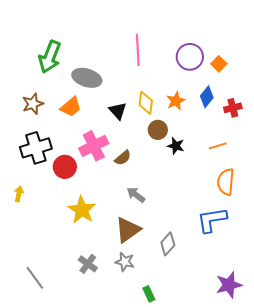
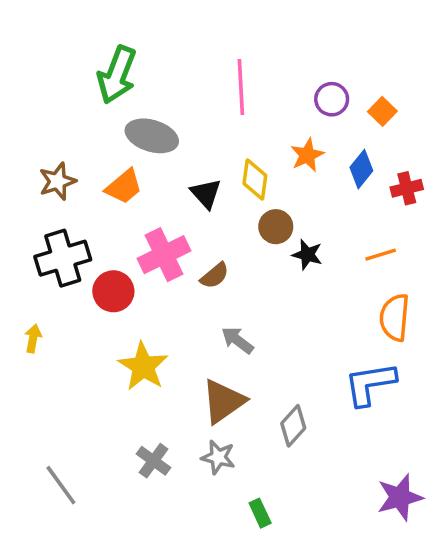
green arrow: (50, 57) -> (117, 75), moved
purple circle: (190, 57) -> (332, 99), size x0.7
orange star: (176, 101) -> (307, 155), moved

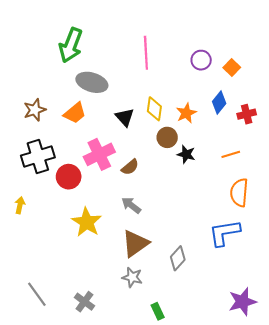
orange star: (307, 155) -> (186, 113), moved
gray arrow: (237, 340) -> (131, 205), moved
gray cross: (154, 461) -> (84, 302), moved

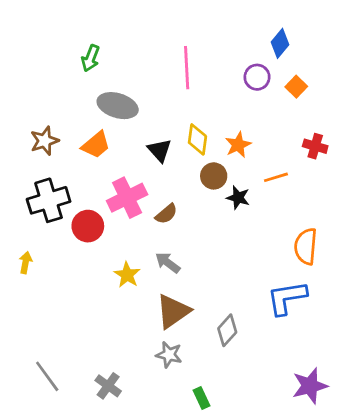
green arrow: (71, 45) -> (91, 58), size x0.6
blue diamond: (219, 102) -> (280, 43), moved
red cross: (247, 114) -> (315, 146), turned 30
orange line: (231, 154) -> (276, 177), moved
yellow star: (87, 222) -> (127, 275), moved, size x0.7

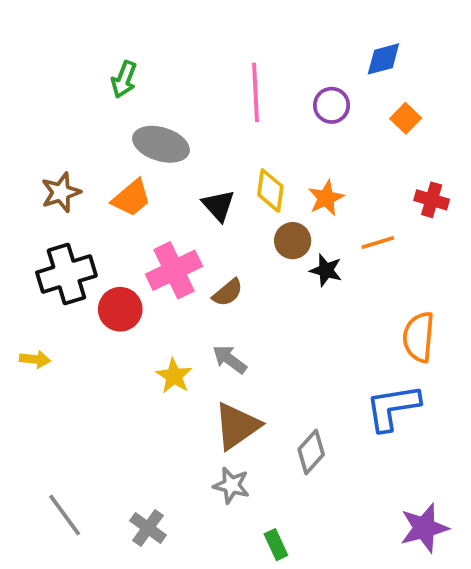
blue diamond: (280, 43) -> (383, 59), turned 36
purple circle: (257, 77) -> (332, 105), moved
yellow arrow: (26, 263) -> (35, 359), turned 85

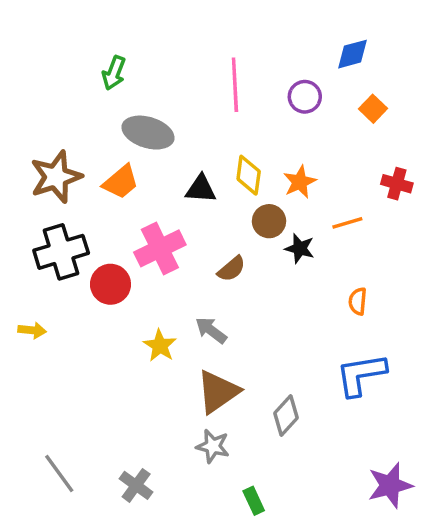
brown star: (61, 192) -> (56, 177), size x1.4
black triangle: (218, 205) -> (201, 189), turned -44
brown semicircle: (228, 293) -> (232, 269), moved
orange semicircle: (419, 337) -> (358, 301), moved, size x0.6

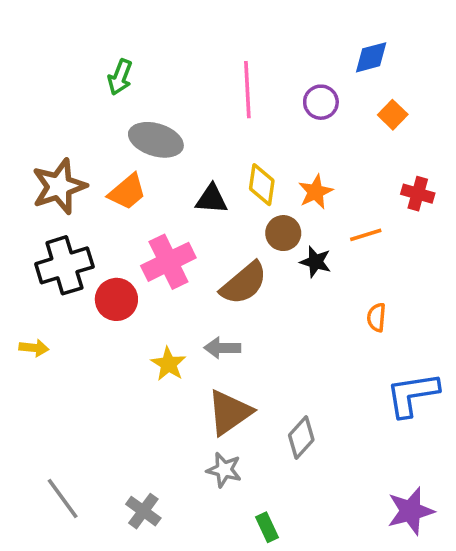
brown semicircle: (232, 269) -> (244, 283), size x1.6
gray arrow: (211, 330) -> (222, 348), turned -36
blue L-shape: (361, 375) -> (412, 394), moved

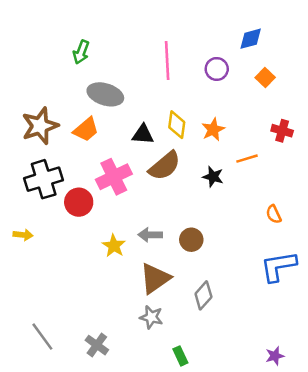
brown circle: (283, 233) -> (191, 240), moved
brown semicircle: (244, 283) -> (165, 166), moved
orange semicircle: (377, 317) -> (274, 214), moved, turned -30
purple star: (411, 511) -> (275, 356), moved, size x0.6

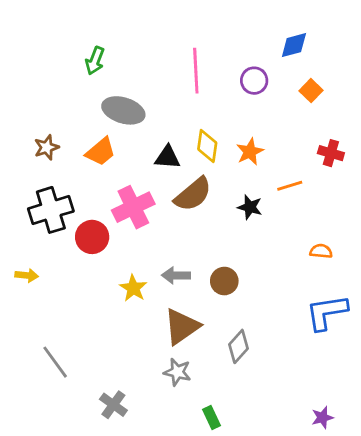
brown star: (40, 126) -> (47, 147), size x0.6
orange semicircle: (274, 214) -> (321, 251), turned 120
gray line: (42, 337) -> (55, 362), moved

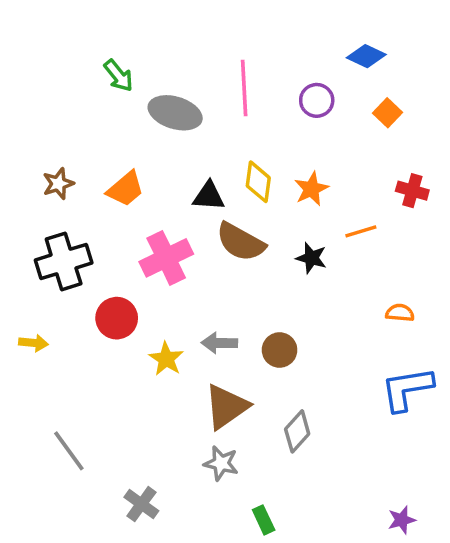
blue diamond: (294, 45) -> (366, 56), turned 40
green arrow: (95, 61) -> (118, 76), turned -60
gray ellipse: (123, 110) -> (175, 113), moved
brown semicircle: (193, 194) -> (241, 242), turned 69
red circle: (92, 237) -> (117, 318), moved

